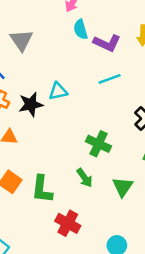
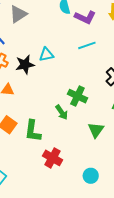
gray triangle: (21, 40) -> (18, 14), turned 30
green arrow: (85, 178) -> (62, 112), moved

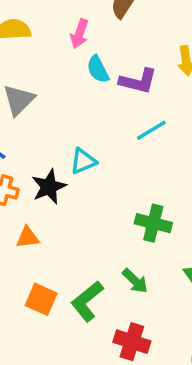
green arrow: (62, 112) -> (135, 281), moved
green L-shape: (33, 131) -> (87, 301), turned 55

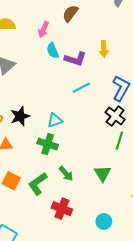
cyan triangle: (83, 161) -> (55, 120), moved
green cross: (153, 223) -> (48, 144), moved

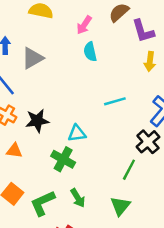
purple L-shape: (75, 59) -> (143, 31), moved, turned 45
green line: (119, 141) -> (129, 170), moved

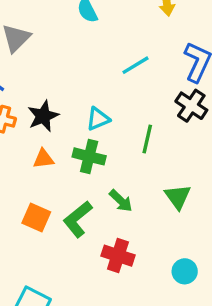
orange triangle: (14, 151) -> (43, 159), moved
green line: (129, 170) -> (147, 139), moved

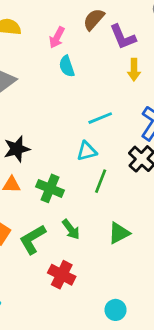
cyan triangle: (98, 119) -> (87, 151), moved
green triangle: (178, 197) -> (119, 233), turned 30
cyan circle: (185, 271) -> (116, 310), moved

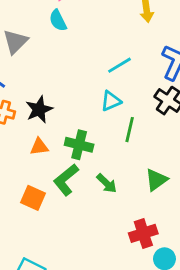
cyan semicircle: (67, 66) -> (58, 20), moved
green L-shape: (33, 239) -> (66, 180), moved
red cross: (62, 275) -> (143, 233), moved, turned -36

